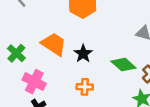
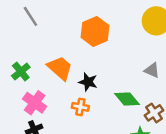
black star: (83, 54) -> (88, 82), turned -30
orange cross: (85, 87) -> (80, 107), moved

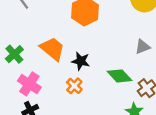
gray triangle: (152, 70) -> (142, 47), turned -42
orange cross: (80, 107) -> (74, 86), turned 35

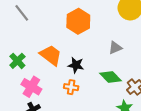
gray triangle: (142, 47) -> (115, 48), moved
orange cross: (74, 86) -> (71, 87), turned -32

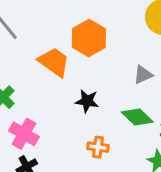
orange trapezoid: (51, 55) -> (54, 62), moved
orange cross: (71, 87) -> (98, 147), moved

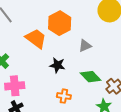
gray triangle: (143, 75) -> (85, 46), moved
pink cross: (24, 134) -> (15, 86), turned -36

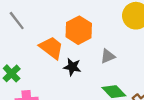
black star: (57, 65) -> (72, 67), moved

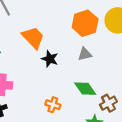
orange hexagon: (79, 30) -> (85, 23), moved

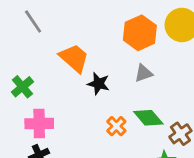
orange cross: (53, 105) -> (116, 126), moved, turned 32

